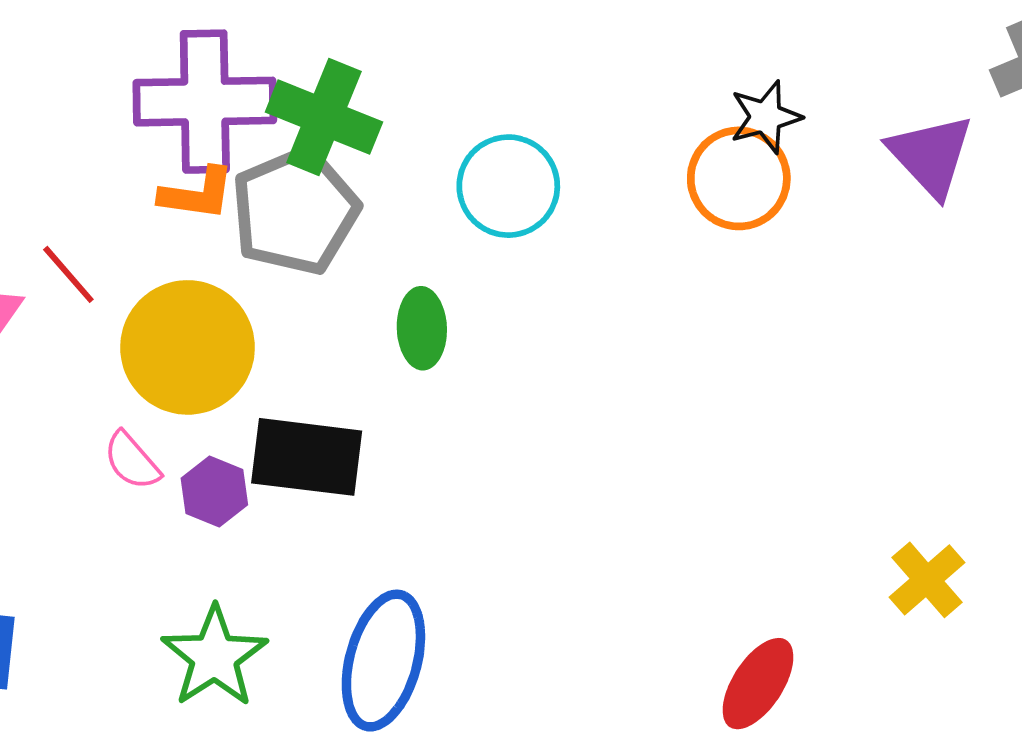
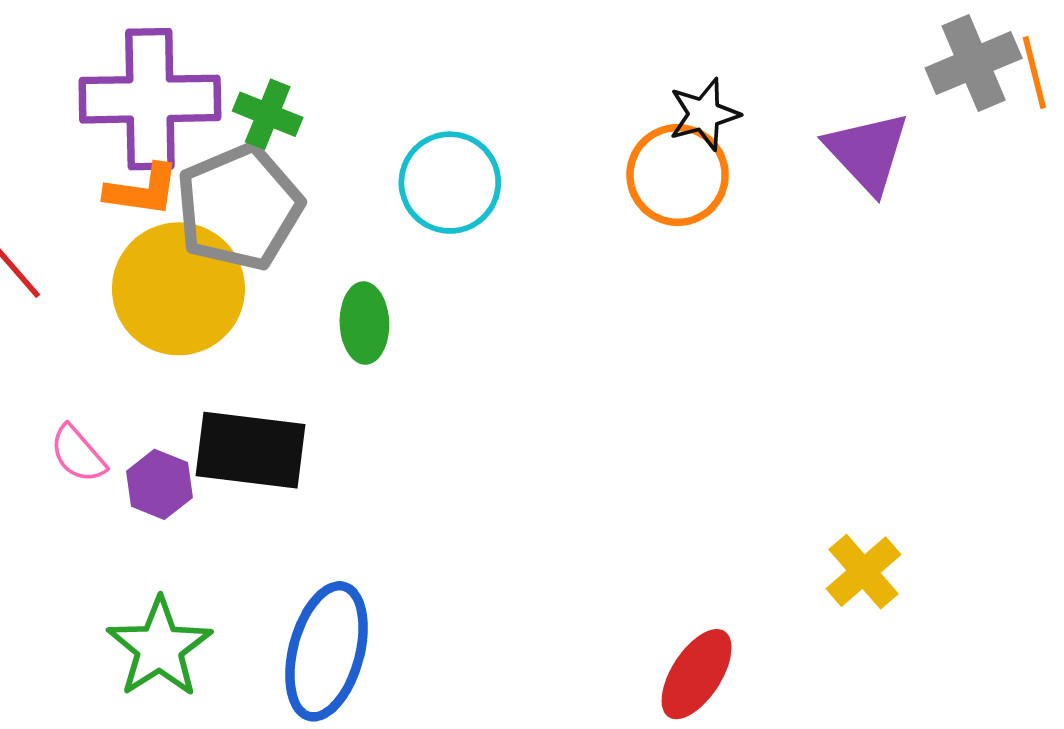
green cross: (324, 117) -> (268, 114), size x0.6
yellow circle: (188, 347) -> (178, 289), moved

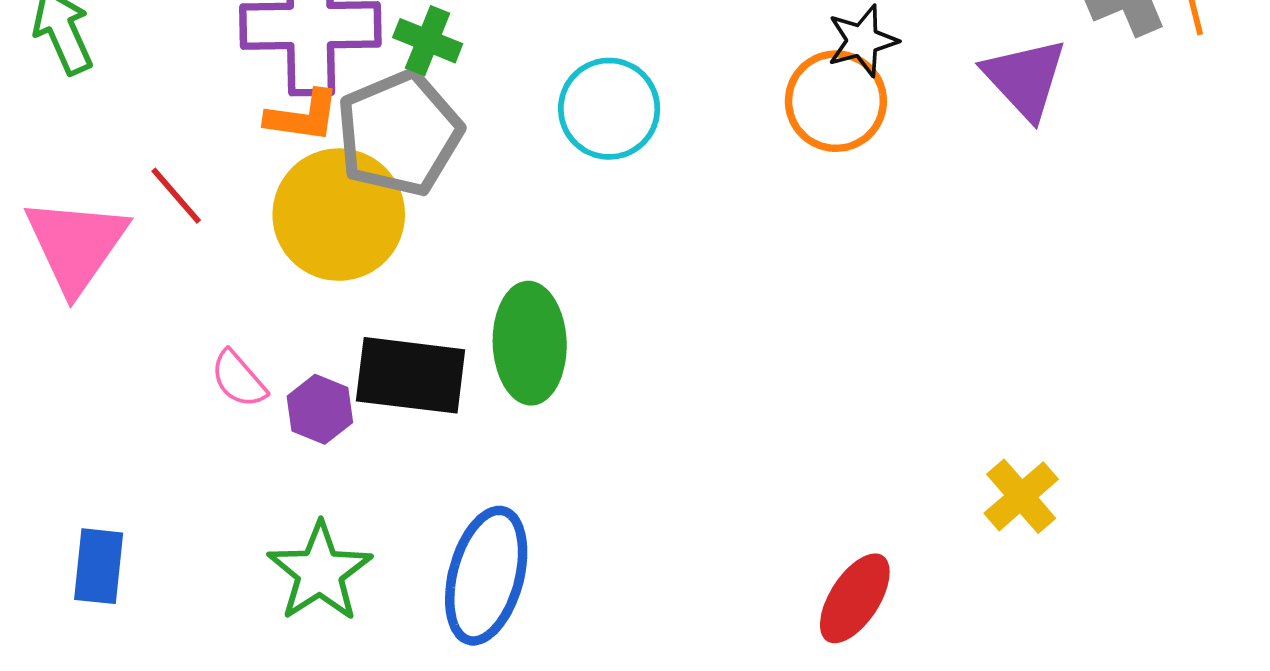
green ellipse: (364, 323) -> (530, 343), moved, size x1.5

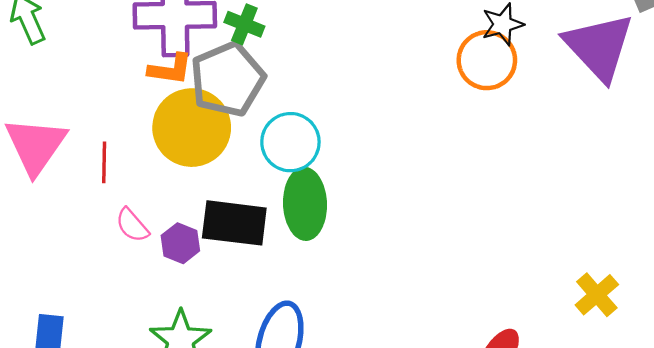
purple triangle: (1025, 78) -> (599, 47), size x1.4
cyan circle: (609, 109) -> (290, 142), moved
red line: (176, 196) -> (104, 162), moved, turned 42

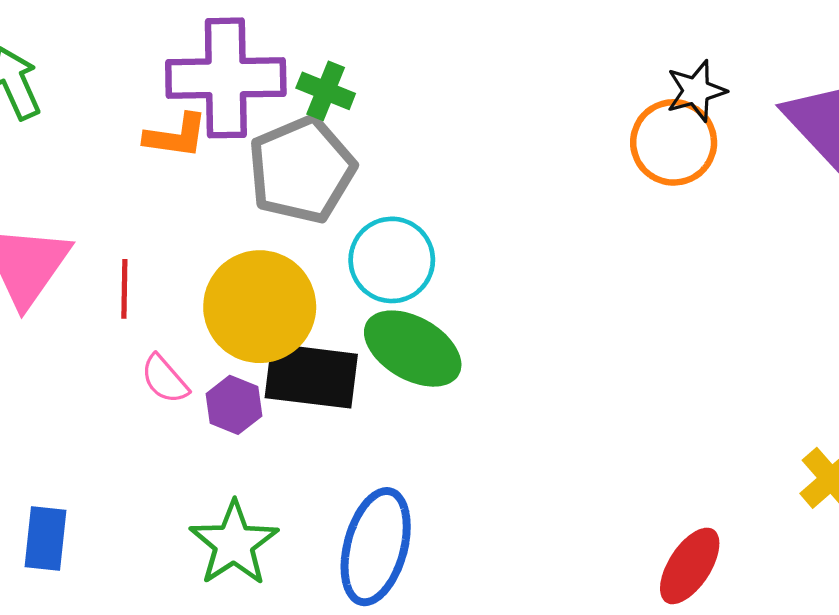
orange L-shape: (170, 69) -> (176, 136), moved
yellow circle: (192, 128) -> (260, 307), moved
green ellipse: (305, 204) -> (413, 349), turned -58

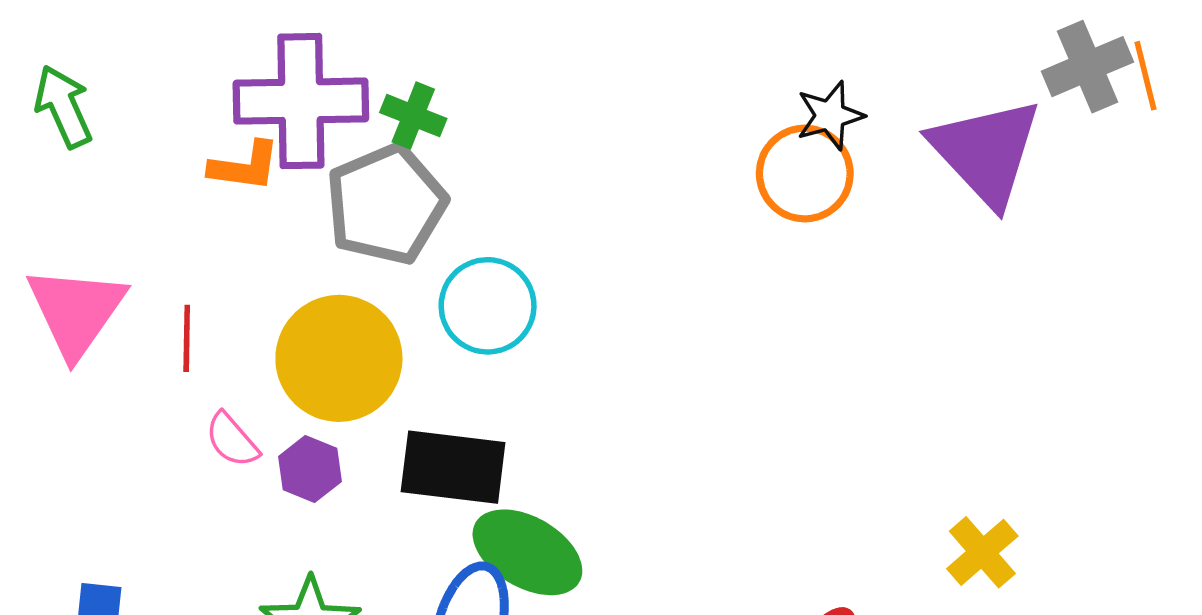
green ellipse: (413, 349) -> (527, 552), moved
black rectangle: (311, 376) -> (453, 467), moved

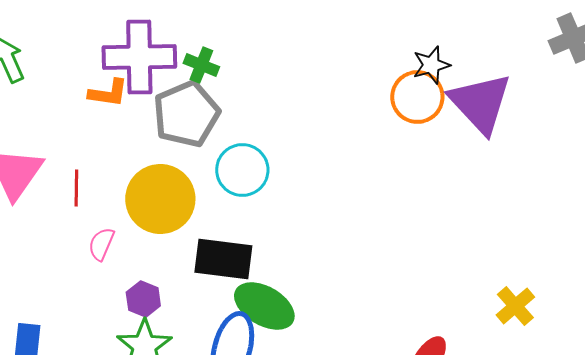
purple triangle: (986, 152) -> (480, 103), moved
pink semicircle: (232, 440) -> (101, 244), turned 64
purple hexagon: (310, 469) -> (143, 299), moved

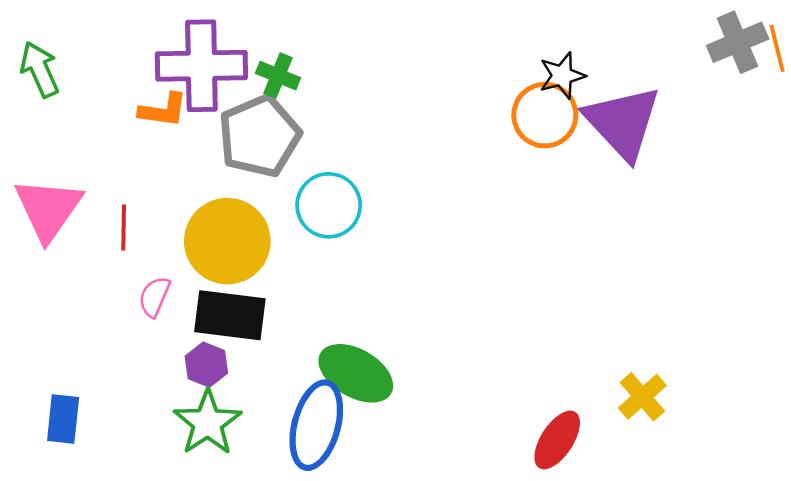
black rectangle: (223, 259) -> (230, 315), moved
yellow cross: (515, 306) -> (642, 397), moved

